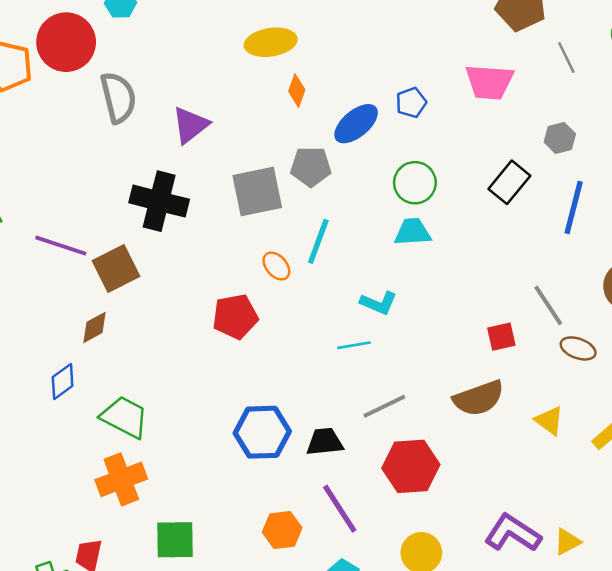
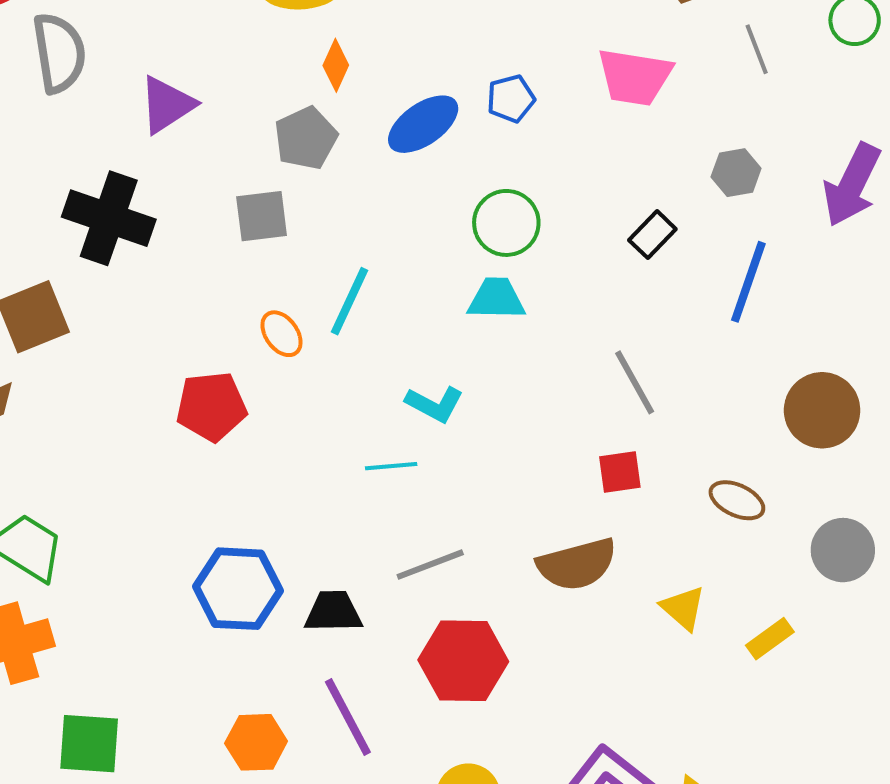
gray pentagon: (311, 167) -> (306, 138), moved, turned -30
black rectangle: (509, 182) -> (652, 235), size x0.7
gray square: (257, 192) -> (262, 216), size x0.7
gray line: (548, 305) -> (635, 382), moved

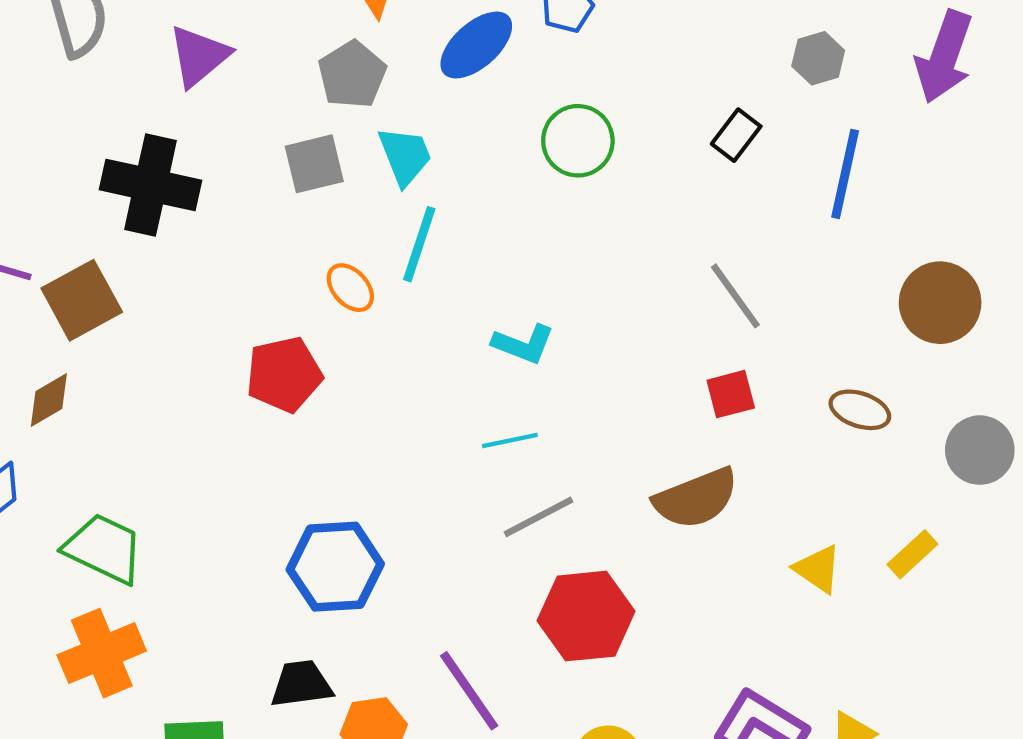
cyan trapezoid: (496, 299) -> (405, 156), moved, turned 74
cyan line: (391, 466) -> (510, 441), moved
yellow triangle: (683, 608) -> (818, 569), moved
black trapezoid: (333, 612) -> (301, 684), moved

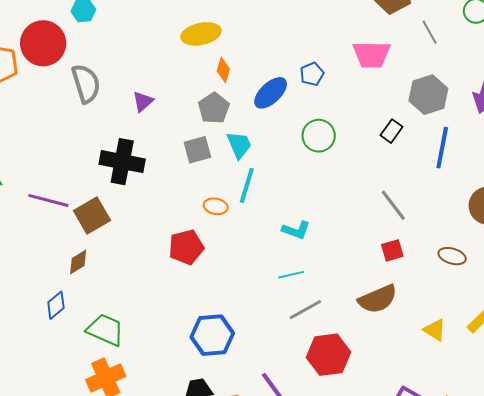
purple triangle: (199, 56) -> (143, 101), size x0.7
gray hexagon: (818, 58) -> (428, 95), size x1.6
orange ellipse: (350, 288) -> (216, 206), turned -35

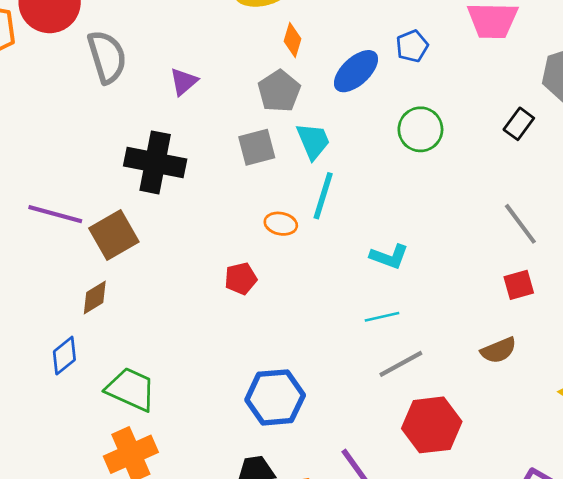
red pentagon: (186, 247) -> (241, 278), size x0.7
brown semicircle: (378, 299) -> (499, 350), size x0.7

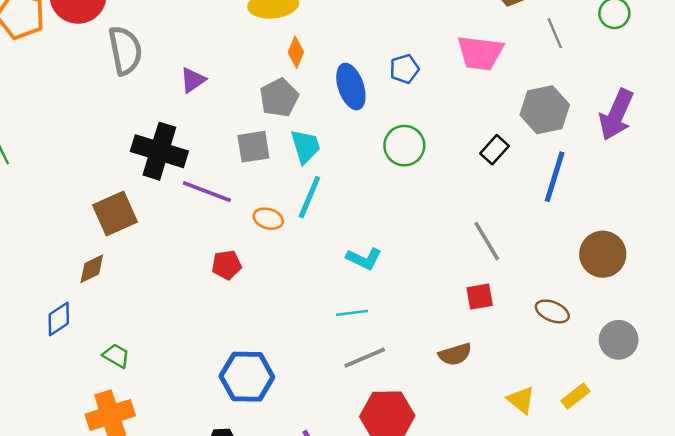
blue ellipse: (356, 71) -> (351, 87), turned -72
purple line: (55, 214) -> (207, 192), moved
green trapezoid: (131, 389) -> (116, 356), size x0.6

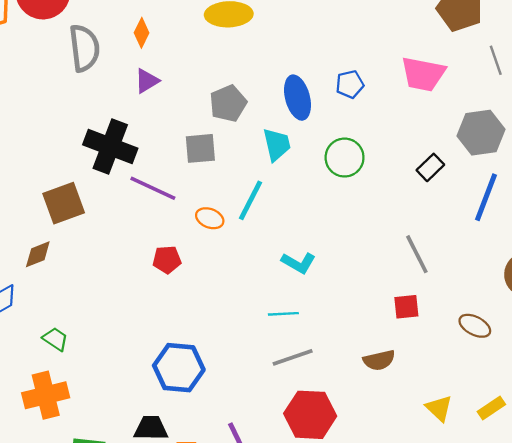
orange diamond: (296, 52) -> (142, 33), moved
cyan trapezoid: (305, 146) -> (277, 144), moved

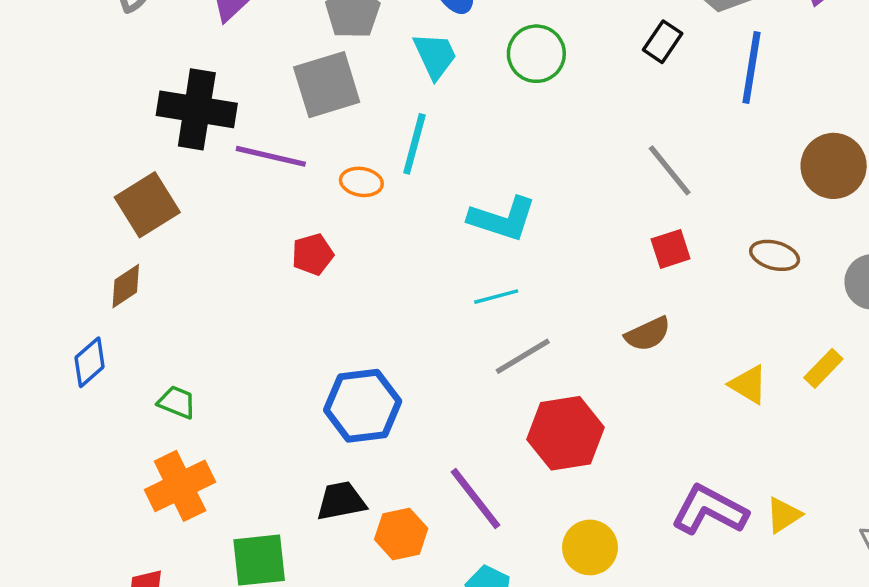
gray square: (200, 148) -> (327, 85), size x1.4
cyan L-shape: (298, 263) -> (502, 219), size x1.4

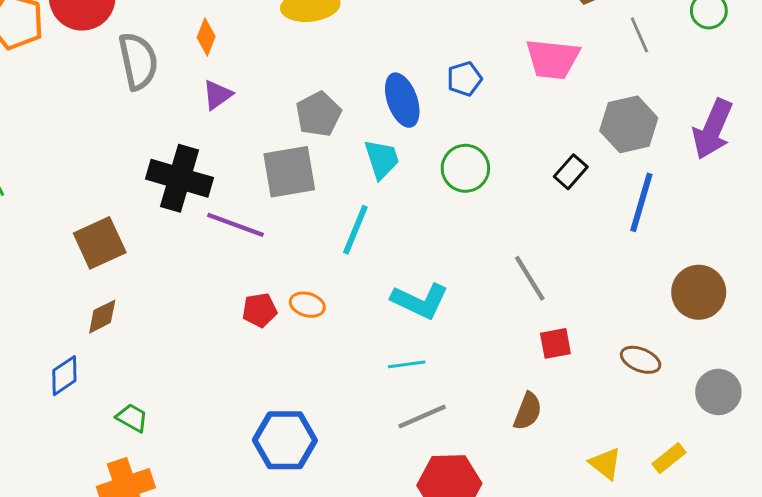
gray line: (670, 170) -> (530, 278), moved
orange ellipse: (361, 182) -> (307, 305), moved
brown square: (147, 205) -> (100, 243), moved
brown semicircle: (648, 334) -> (528, 411), turned -51

